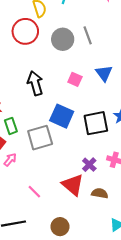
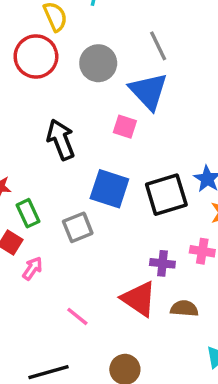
gray line: (88, 35) -> (158, 46), moved
blue triangle: (104, 73) -> (148, 91), moved, size x1.4
gray square: (40, 138) -> (78, 227), size x0.7
purple cross: (89, 165) -> (162, 263), turned -32

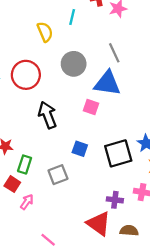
red circle: (36, 57) -> (26, 75), moved
blue triangle: (148, 91) -> (107, 83), turned -40
blue square: (109, 189) -> (80, 149), size x0.6
green rectangle: (28, 213) -> (25, 165), turned 42
pink line: (77, 316) -> (48, 240), moved

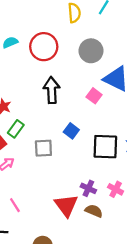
brown semicircle: (129, 231) -> (94, 211), moved

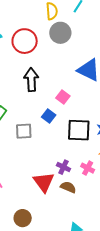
gray circle: (91, 51) -> (60, 33), moved
pink square: (94, 96) -> (63, 97), moved

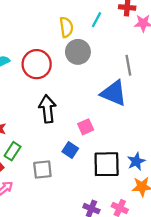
pink square: (63, 97) -> (86, 127), turned 32

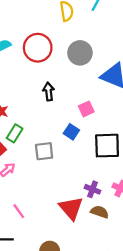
gray circle: (78, 52) -> (80, 53), moved
black arrow: (47, 109) -> (49, 92), size x0.7

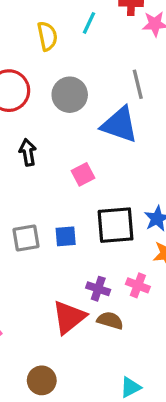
blue square: (71, 132) -> (66, 236), moved, turned -35
red triangle: (71, 208) -> (69, 317), turned 35

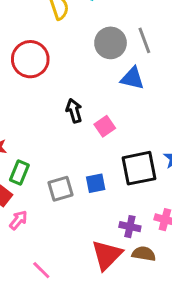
gray circle: (70, 95) -> (111, 43), moved
blue triangle: (120, 125) -> (132, 78), size x0.7
black arrow: (28, 152) -> (74, 111), moved

